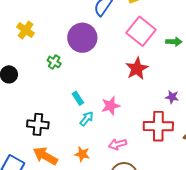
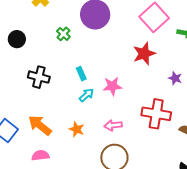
purple star: (172, 97) -> (175, 78), moved
black cross: (38, 124) -> (39, 77), moved

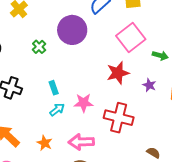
purple star: (175, 78) -> (149, 85), moved
red cross: (156, 114) -> (119, 118), moved
pink arrow: (113, 125) -> (81, 142), size x1.4

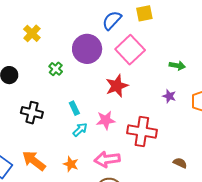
pink square: (131, 38) -> (130, 50), moved
red star: (118, 73) -> (117, 86), moved

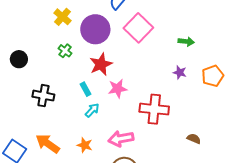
yellow cross: (32, 33) -> (63, 17), moved
red star: (117, 86) -> (101, 64), moved
pink star: (106, 120) -> (118, 89), moved

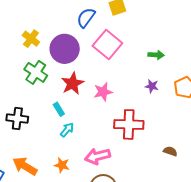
green cross: (65, 51) -> (36, 72), size x1.6
pink star: (118, 89) -> (103, 92), moved

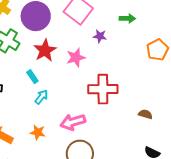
purple star: (152, 86) -> (100, 36), moved

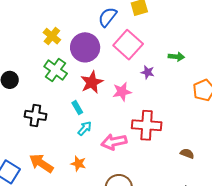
pink arrow: (73, 122) -> (114, 142), moved

